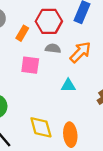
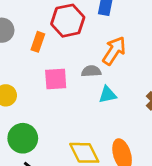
gray semicircle: (53, 48) -> (91, 71), moved

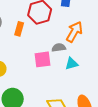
pink square: (56, 79) -> (42, 59), moved

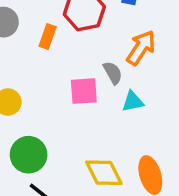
gray semicircle: (59, 48) -> (113, 73), turned 64

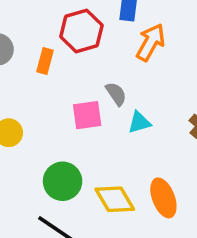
orange arrow: (141, 48) -> (151, 42), moved
green circle: (29, 155) -> (63, 181), moved

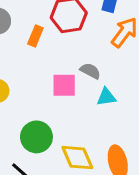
gray semicircle: (116, 94) -> (90, 71), turned -36

